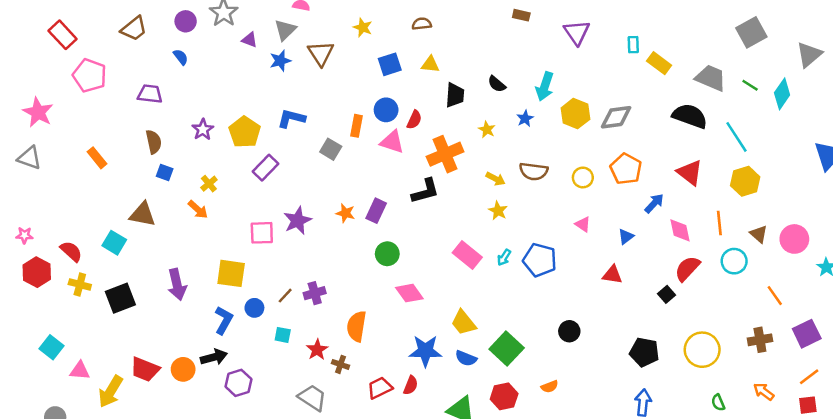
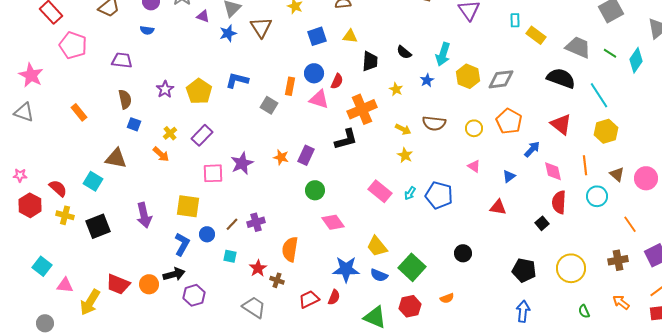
blue semicircle: (181, 57) -> (147, 30), turned 136
purple rectangle: (266, 168) -> (202, 135), moved
red semicircle: (687, 269) -> (559, 202), turned -40

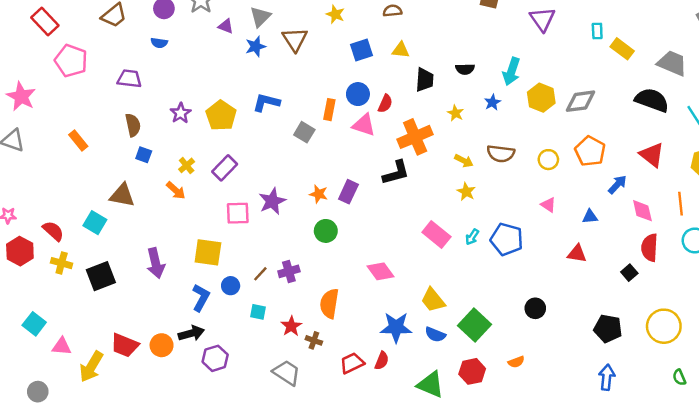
black semicircle: (404, 52) -> (465, 69), turned -42
blue triangle: (509, 176) -> (590, 217), turned 32
green circle: (315, 190) -> (326, 231), moved

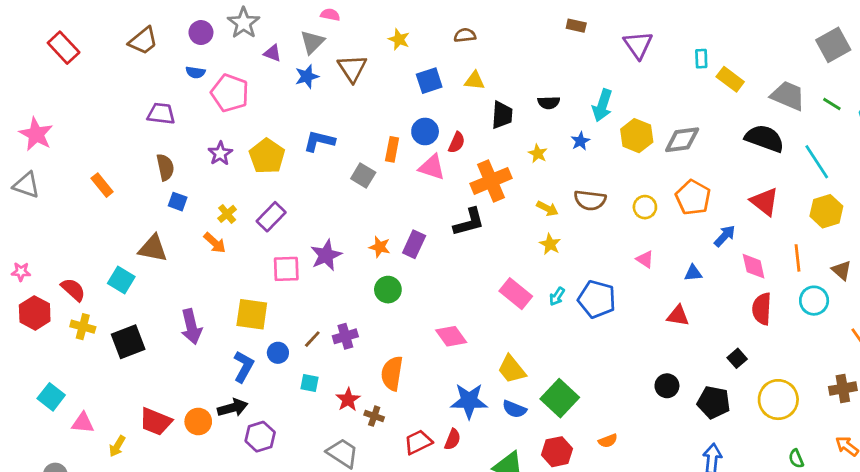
pink pentagon: (71, 61) -> (230, 93), moved
black square: (629, 273) -> (737, 358), moved
black circle: (535, 308) -> (667, 386), moved
yellow arrow: (91, 367) -> (117, 446), size x0.6

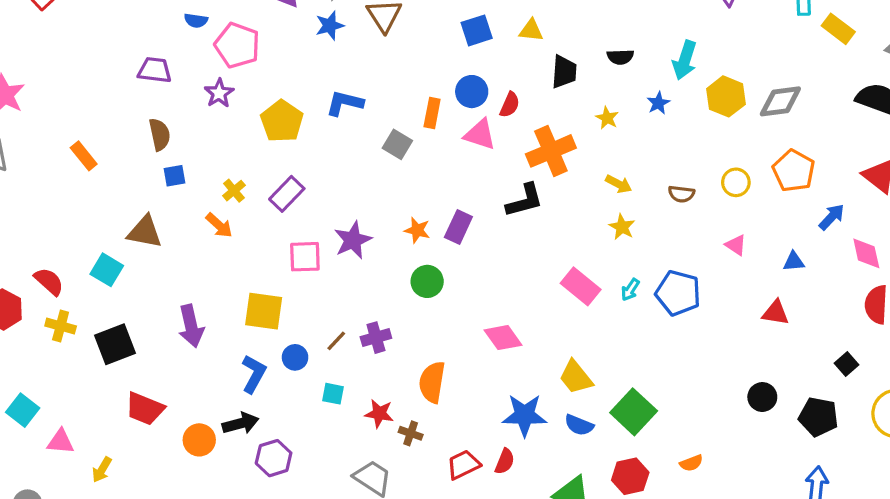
purple star: (220, 153) -> (219, 93), moved
brown semicircle: (590, 200) -> (681, 194), moved, size x0.7
blue square: (178, 202) -> (174, 176), turned -30
red star: (348, 400) -> (379, 414), turned -30
red trapezoid: (156, 422) -> (145, 409), moved

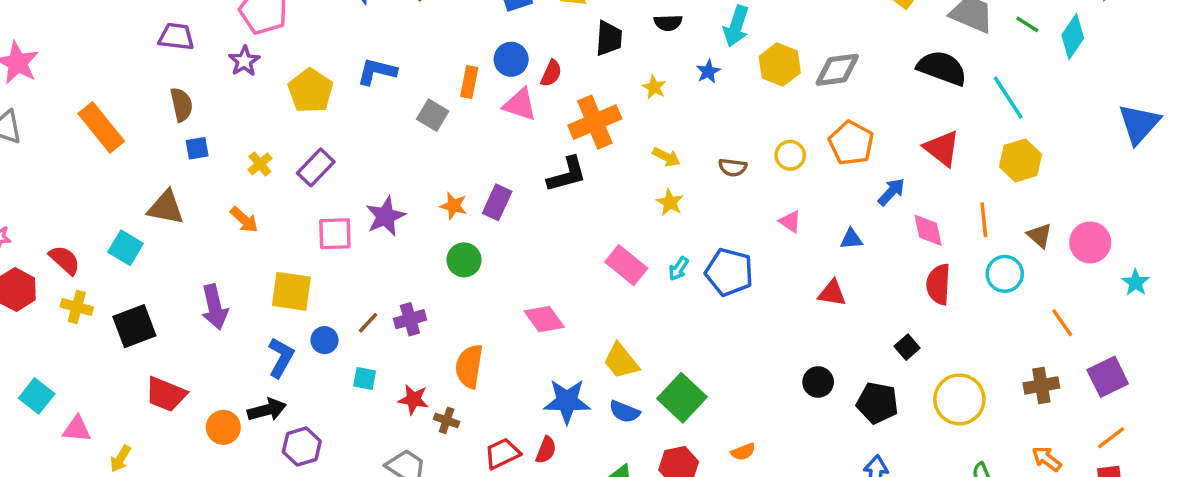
orange rectangle: (84, 156) -> (101, 127), size x1.6
orange arrow: (219, 225) -> (244, 220), moved

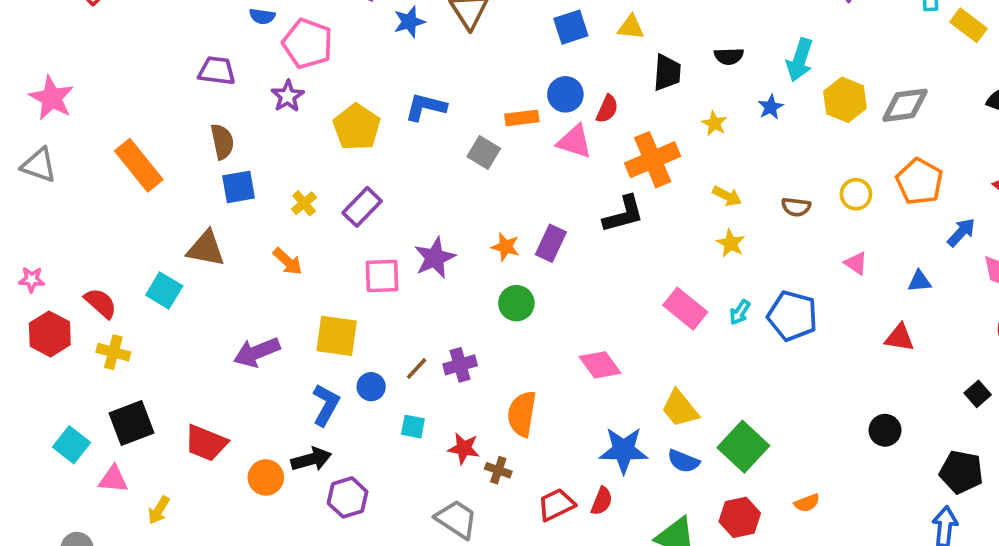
orange rectangle: (469, 82) -> (522, 118), turned 72
blue square: (197, 148) -> (239, 187), size x1.4
purple arrow: (215, 307) -> (257, 352), turned 81
black square: (134, 326) -> (131, 423), moved
black pentagon: (877, 403) -> (961, 472), moved

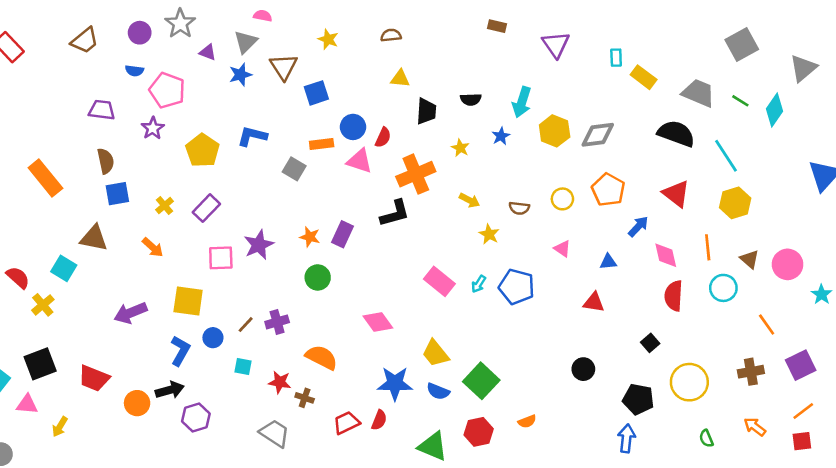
blue square: (571, 27) -> (316, 93), moved
yellow star: (731, 243) -> (489, 234), moved
yellow cross: (113, 352) -> (43, 305), moved, turned 35
orange semicircle: (522, 414) -> (322, 357), turned 108

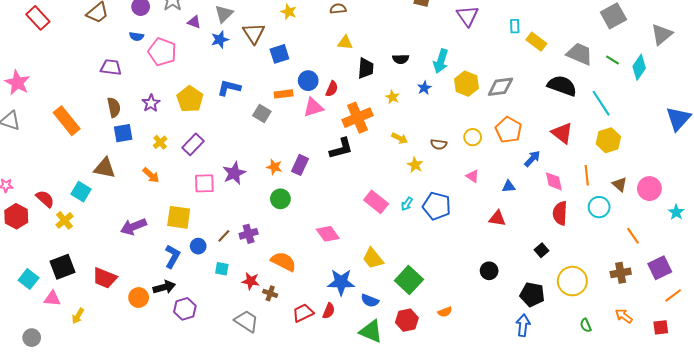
purple star: (153, 128) -> (151, 103), moved
pink triangle: (360, 161) -> (313, 107), turned -35
blue semicircle: (438, 391) -> (370, 301), moved
orange line: (803, 411) -> (673, 295), moved

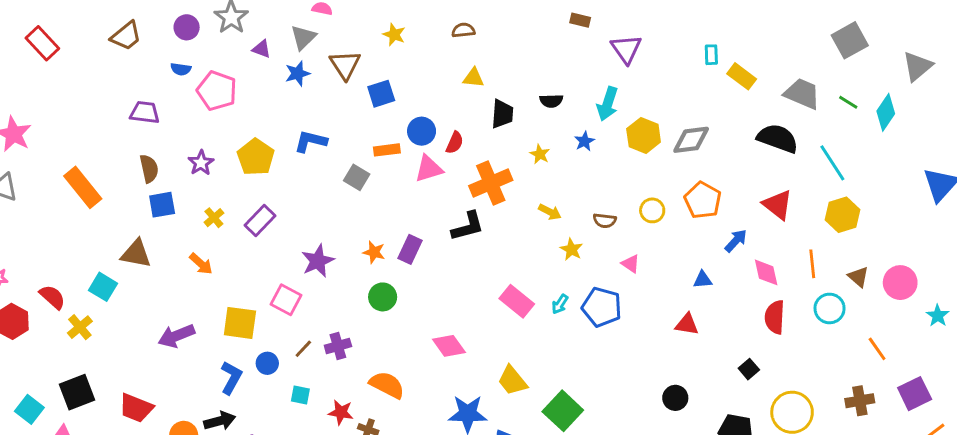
purple triangle: (468, 16) -> (626, 49), moved
pink triangle: (473, 176) -> (631, 264), moved
pink square: (204, 183) -> (286, 300), moved, turned 30

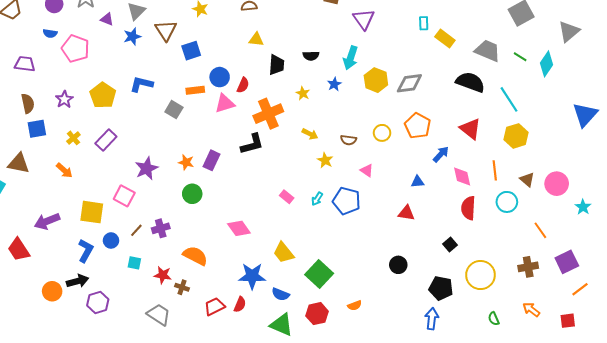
pink rectangle: (517, 301) -> (287, 197), size x0.6
red trapezoid: (136, 408) -> (19, 250), moved, turned 35

